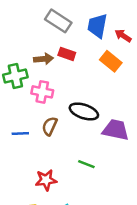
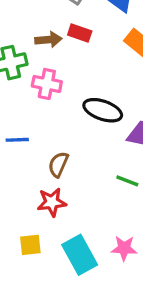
brown semicircle: (50, 126) -> (58, 164), moved
green line: (86, 164) -> (127, 181), moved

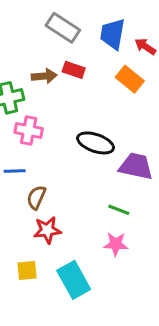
pink cross: (47, 84) -> (29, 130), moved
brown semicircle: (58, 164) -> (36, 197), moved
pink star: (124, 248) -> (116, 244), moved

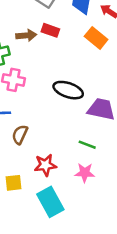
red star: (47, 230) -> (45, 165), moved
yellow square: (27, 271) -> (14, 183), moved

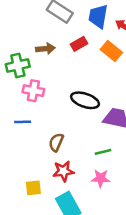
red rectangle: (50, 30) -> (79, 44), moved, turned -49
brown semicircle: (20, 135) -> (56, 142), moved
green line: (87, 145) -> (103, 152), turned -35

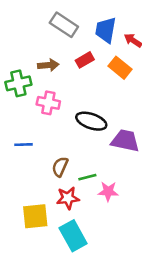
pink cross: (33, 91) -> (48, 103), moved
green line: (103, 152) -> (87, 177), moved
pink star: (101, 178) -> (108, 191), moved
yellow square: (33, 188) -> (35, 216), size x1.5

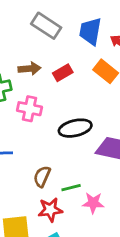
red rectangle: (85, 60) -> (63, 73), moved
black ellipse: (91, 121) -> (75, 128), turned -32

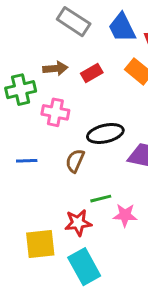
blue trapezoid: (90, 31) -> (122, 28), turned -36
brown semicircle: (42, 177) -> (75, 161), moved

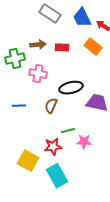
red rectangle: (92, 73) -> (62, 48), turned 32
yellow square: (40, 244) -> (28, 161), turned 35

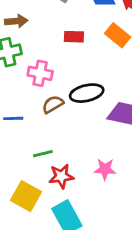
brown arrow: (38, 45) -> (16, 21), moved
brown semicircle: (51, 106) -> (53, 104), moved, turned 35
green line: (68, 131) -> (43, 154), moved

